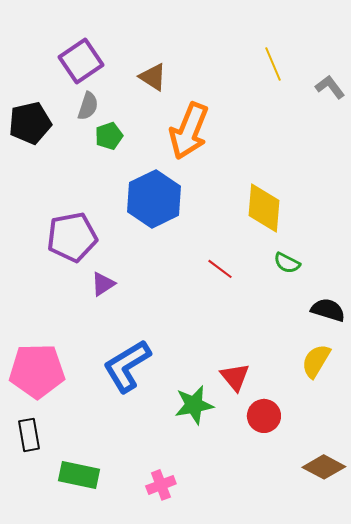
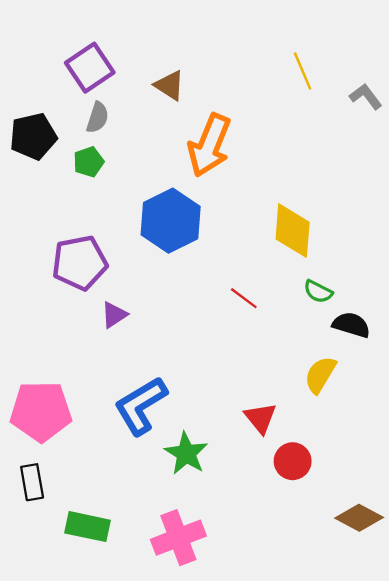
green pentagon: (109, 136) -> (89, 162), moved
black semicircle: (328, 310) -> (351, 325), moved
yellow semicircle: (316, 361) -> (320, 375), moved
green star: (194, 405) -> (186, 453), moved, turned -30
pink cross: (161, 485) -> (178, 538), size x1.6

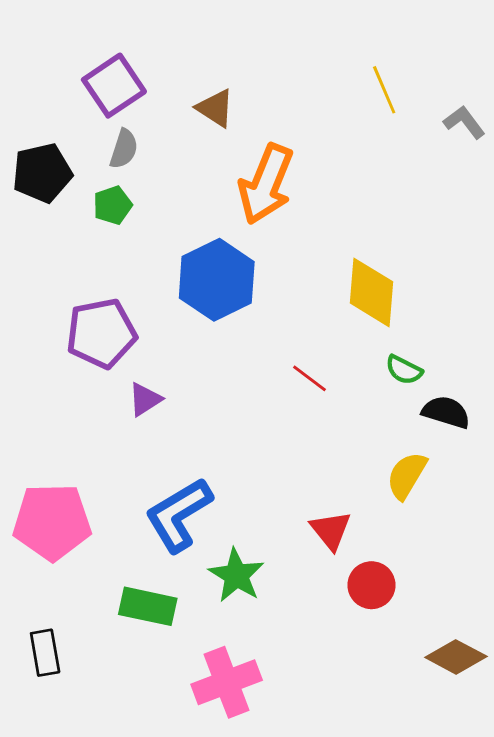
black rectangle: (32, 482) -> (45, 653), moved
green rectangle: (87, 527) -> (148, 606), moved

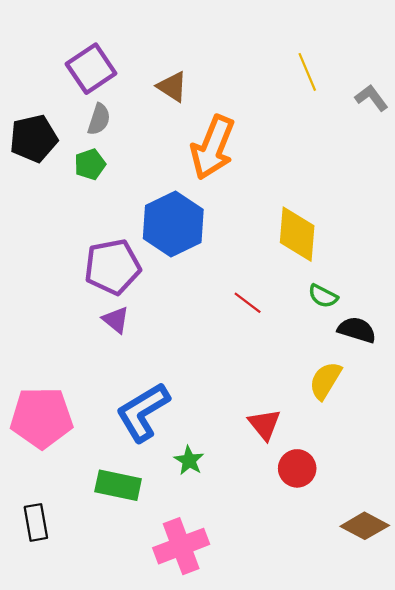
purple pentagon: (101, 333) -> (112, 267), moved
purple triangle: (145, 399) -> (116, 320), turned -48
green star: (236, 575) -> (189, 461), size x0.7

